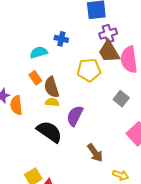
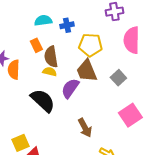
blue cross: (61, 39) -> (67, 25), moved, turned -32
brown trapezoid: (109, 52) -> (87, 71), moved

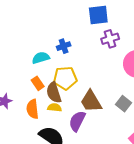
blue cross: (67, 25) -> (64, 46), moved
yellow pentagon: (90, 45) -> (65, 78), moved
orange semicircle: (14, 70) -> (33, 109), moved

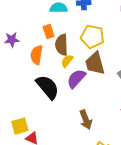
yellow pentagon: (65, 78) -> (92, 37), moved
yellow semicircle: (54, 108) -> (67, 61), moved, turned -72

